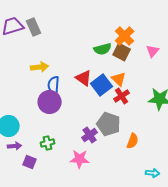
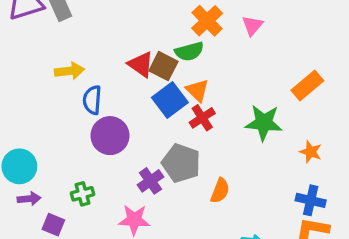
green semicircle: (103, 49) -> (189, 51), moved
pink triangle: (153, 51) -> (252, 26), moved
brown square: (122, 52) -> (163, 66), moved
red triangle: (84, 78) -> (141, 64), moved
purple circle: (50, 102) -> (110, 136), moved

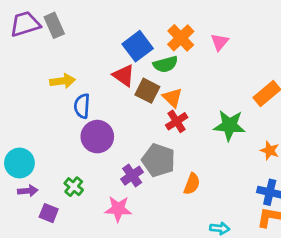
brown square: (163, 66) -> (147, 91), moved
blue square: (170, 100) -> (138, 46), moved
green cross: (82, 194) -> (74, 187), turned -36

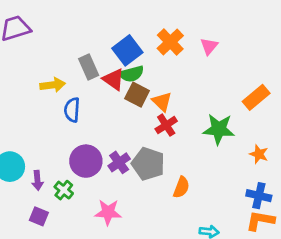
gray rectangle: (54, 25) -> (89, 67), moved
green semicircle: (165, 64) -> (132, 74), moved
purple circle: (97, 137) -> (86, 161), moved
purple cross: (132, 176) -> (119, 162), moved
purple arrow: (28, 191) -> (37, 180), moved, turned 90

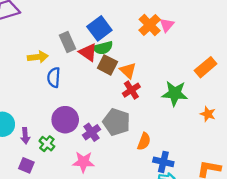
orange cross: (170, 42) -> (150, 25), moved
purple cross: (119, 162) -> (91, 132), moved
blue cross: (259, 196) -> (163, 162), moved

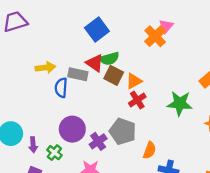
pink triangle: (167, 25) -> (166, 26), moved
blue square: (99, 28) -> (97, 29), moved
gray rectangle: (67, 42) -> (78, 74), moved, turned -54
orange triangle: (128, 71) -> (134, 81), turned 48

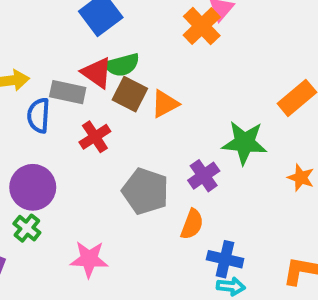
red cross: (137, 100) -> (95, 137), moved
purple circle: (72, 129) -> (33, 187), moved
purple cross: (98, 141) -> (204, 176), moved

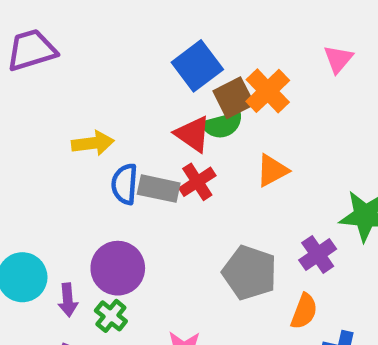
orange cross: (202, 26) -> (268, 91), moved
gray rectangle: (68, 92) -> (159, 189), moved
brown square: (130, 94) -> (234, 98), moved, turned 36
red cross: (95, 137) -> (197, 182), moved

